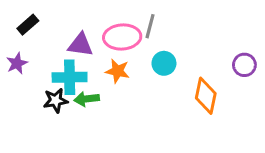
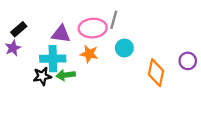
black rectangle: (28, 25) -> (19, 29), moved
purple circle: (244, 65) -> (188, 61), moved

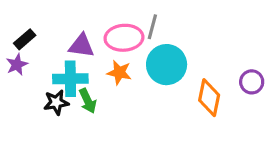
cyan circle: (124, 48) -> (167, 65), size x1.6
green arrow: (66, 75) -> (88, 101), turned -108

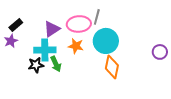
purple triangle: (81, 46) -> (52, 29), turned -42
orange diamond: (209, 98) -> (112, 67), moved

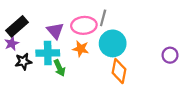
black rectangle: (16, 25) -> (17, 26), size x1.5
purple triangle: (52, 29) -> (55, 31), turned -36
black star: (36, 65) -> (23, 62), moved

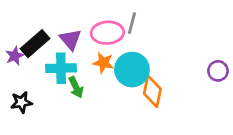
black rectangle: (17, 26) -> (35, 44), moved
cyan circle: (113, 43) -> (132, 70), moved
black star: (23, 62) -> (21, 102), moved

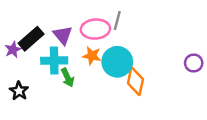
black star: (21, 102) -> (19, 91), turned -30

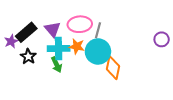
gray line: (117, 21) -> (98, 30), moved
cyan cross: (54, 61) -> (59, 48), moved
purple circle: (194, 63) -> (162, 39), moved
black star: (19, 91) -> (28, 57), moved

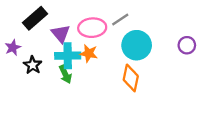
gray line: (98, 30) -> (120, 20), moved, turned 42
black rectangle: (26, 32) -> (35, 18), moved
cyan circle: (98, 51) -> (137, 45), moved

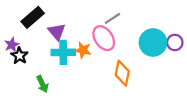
pink ellipse: (92, 28) -> (104, 38), moved, turned 60
cyan circle: (137, 45) -> (153, 42), moved
black star: (33, 65) -> (19, 56), moved
green arrow: (65, 74) -> (42, 84), moved

